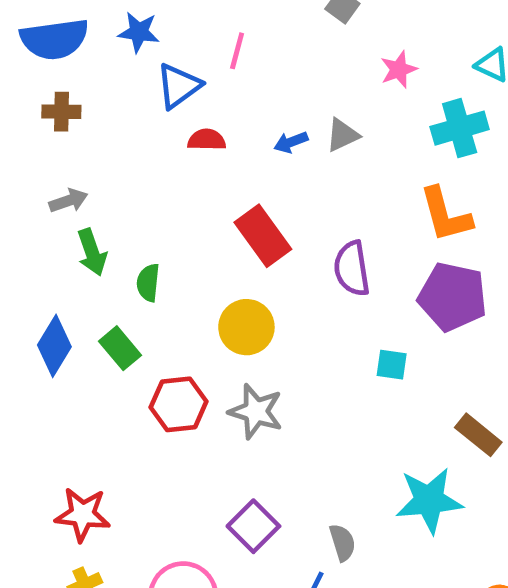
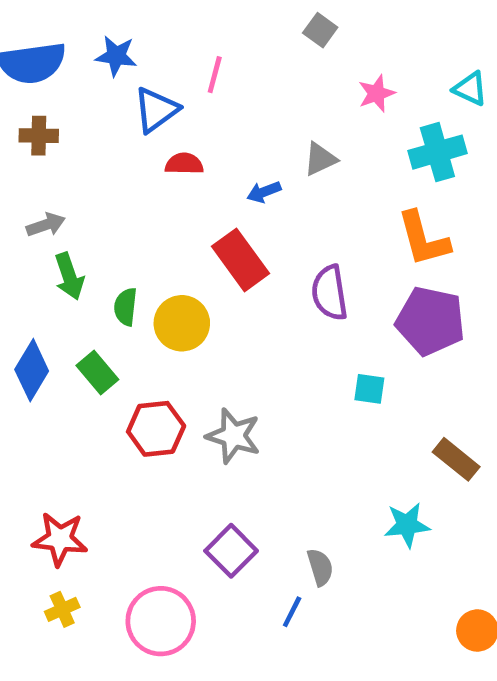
blue arrow: (291, 142) -> (264, 192), moved
yellow circle: (246, 327) -> (182, 323), moved
cyan star: (429, 500) -> (407, 525), size x0.7

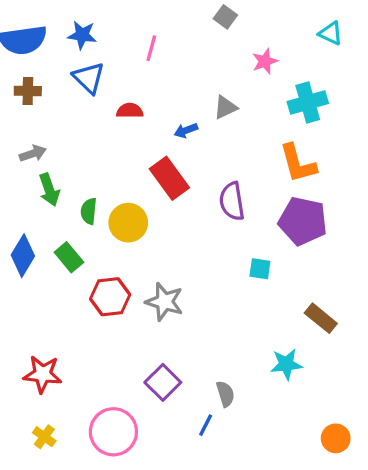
cyan triangle: (470, 89) -> (331, 33), moved
blue triangle: (156, 110) -> (89, 78), moved, turned -40
yellow cross: (62, 609) -> (44, 437), moved, turned -30

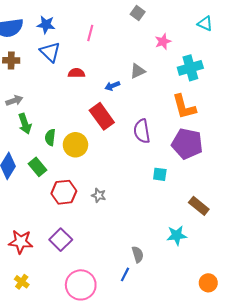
gray star: (164, 302) -> (99, 195), size x0.6
purple square: (163, 382) -> (61, 240), moved
pink circle: (113, 432) -> (81, 285), moved

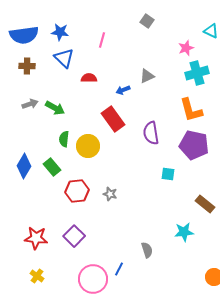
pink star: (163, 42) -> (186, 48), moved
green arrow: (25, 124) -> (55, 108), moved, turned -42
blue line: (125, 274) -> (119, 269), moved

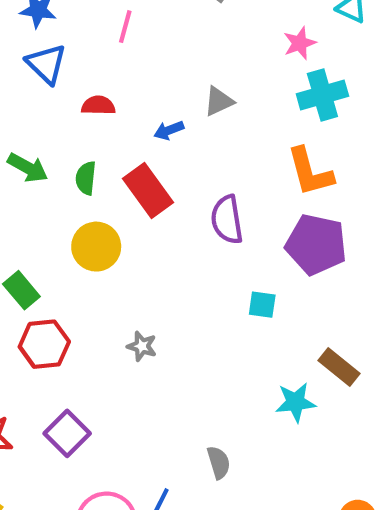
green semicircle: (64, 139) -> (86, 178), moved
red hexagon: (77, 191) -> (44, 344), moved
cyan star: (184, 232) -> (295, 402), moved

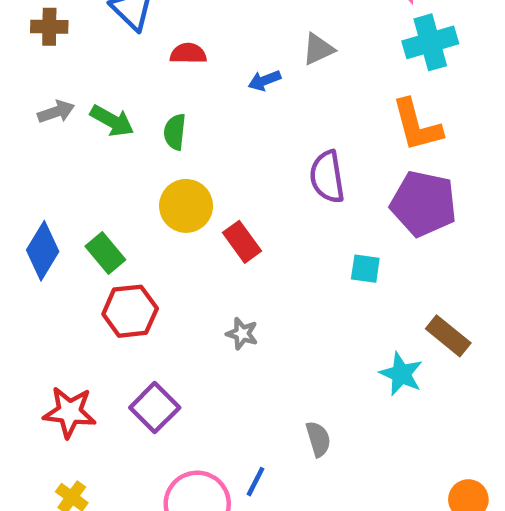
red rectangle: (148, 191) -> (242, 242), moved, size x0.7
gray star: (142, 346) -> (242, 334), moved
cyan star: (295, 402) -> (401, 374), turned 30

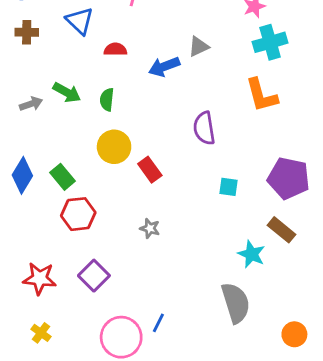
blue arrow: (264, 80) -> (164, 67), size x1.5
gray arrow: (56, 112) -> (31, 104), moved
purple pentagon: (424, 204) -> (289, 178), moved
gray semicircle: (318, 439) -> (236, 303), moved, size x1.8

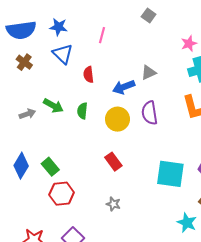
brown cross: (27, 32) -> (24, 62), turned 35
red semicircle: (115, 49) -> (88, 75), turned -98
purple semicircle: (204, 128) -> (150, 113), moved
yellow circle: (114, 147) -> (117, 119), moved
cyan square: (229, 187) -> (170, 174), size x2.0

